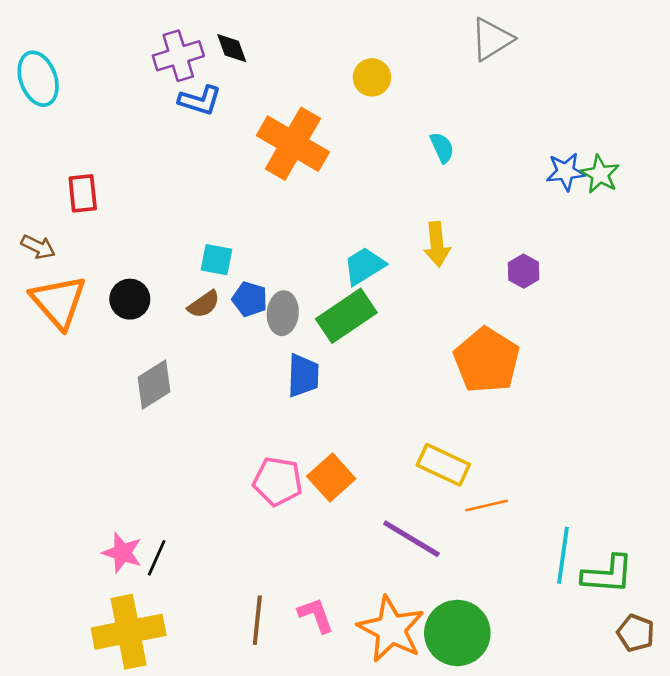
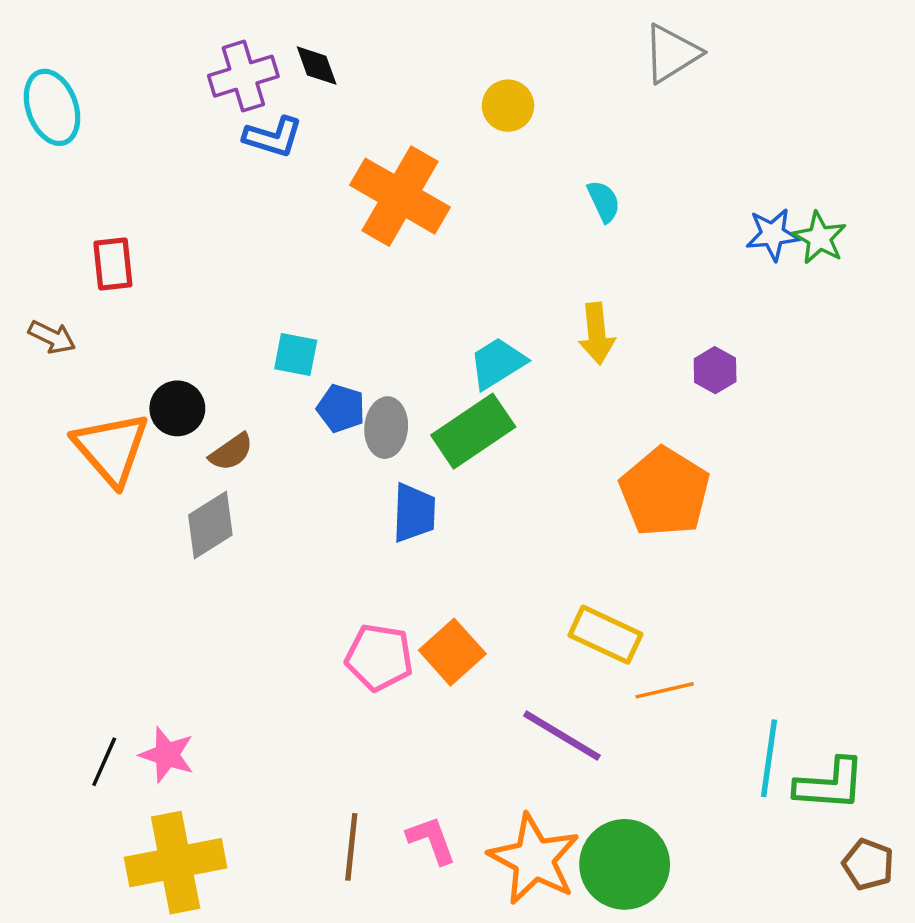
orange triangle: (58, 302) -> (111, 448), moved
brown semicircle: (204, 304) -> (231, 452), moved
black line: (157, 558) -> (104, 762), moved

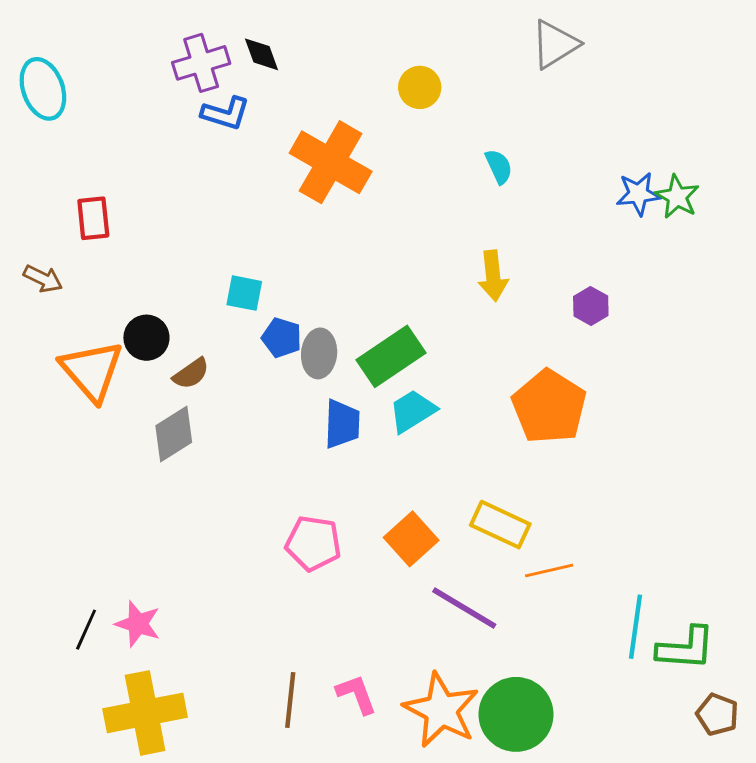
cyan trapezoid: (498, 363) -> (413, 411), moved
orange square: (452, 652) -> (411, 539), moved

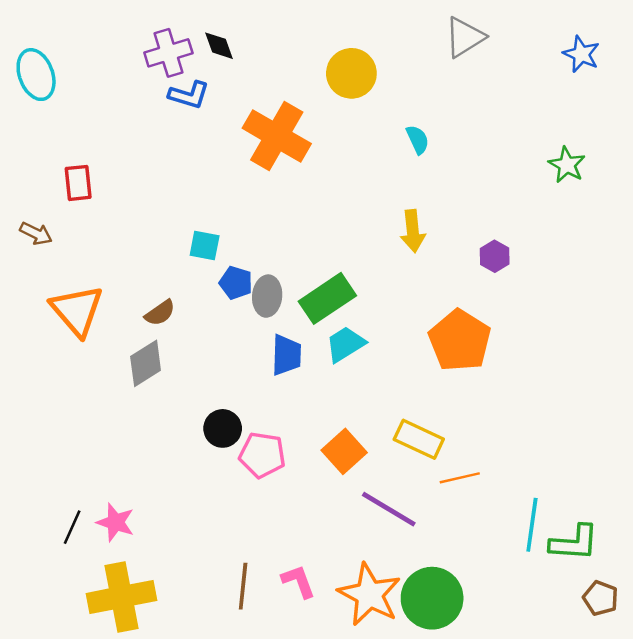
yellow circle: (420, 87) -> (351, 73), size x1.4
blue star: (638, 194) -> (581, 54), moved, turned 30
black circle: (146, 338) -> (223, 428), moved

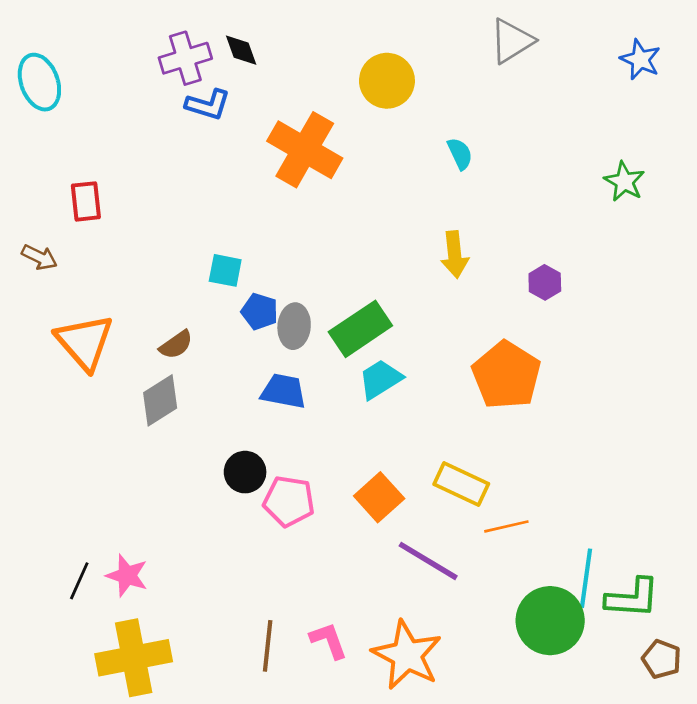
blue trapezoid: (286, 355) -> (284, 391), moved, turned -81
green circle: (432, 598) -> (550, 621), moved

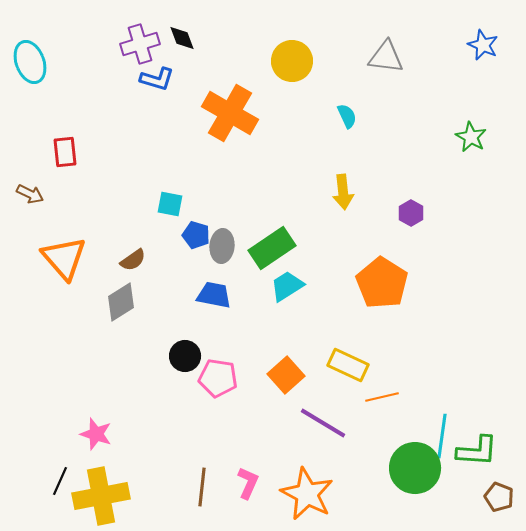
gray triangle: (512, 41) -> (386, 57), moved, turned 39
black line: (79, 581) -> (60, 481), moved
pink L-shape: (329, 641) -> (248, 483), turned 44

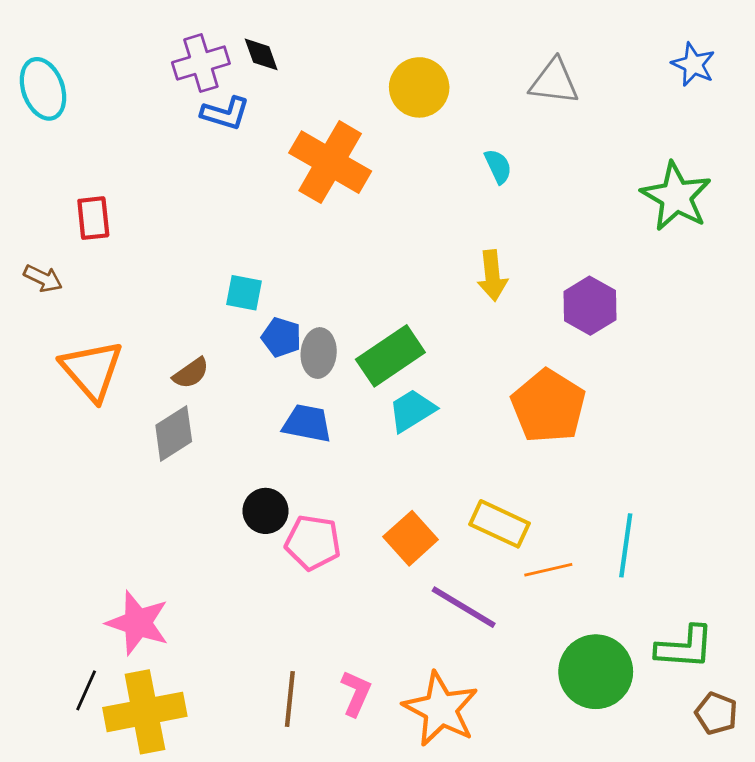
green star: (471, 137) -> (676, 197), size x1.6
purple hexagon: (411, 213) -> (590, 306), size x1.5
pink star: (96, 434) -> (138, 623), size x1.4
cyan line: (442, 436) -> (626, 545), moved

